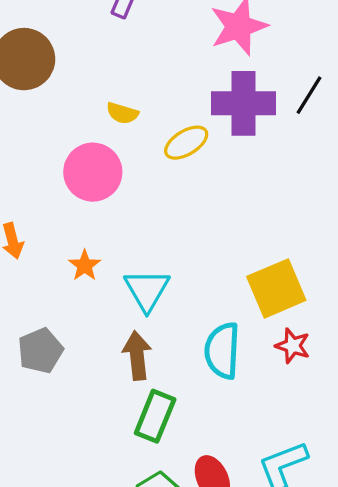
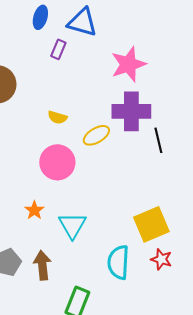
black line: (309, 95) -> (158, 140), moved, turned -45
pink circle: (93, 172) -> (57, 162), moved
brown arrow: (137, 356) -> (42, 265), moved

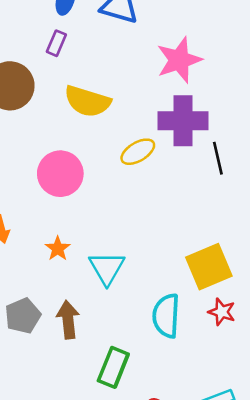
purple rectangle: (58, 49) -> (56, 43), moved
yellow semicircle: (57, 117) -> (87, 101), moved, size x1.8
pink circle: (57, 162) -> (60, 174), moved

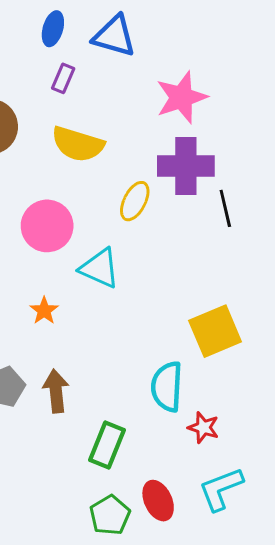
purple rectangle: (56, 43) -> (63, 78), moved
yellow ellipse: (138, 152) -> (135, 201), turned -32
cyan triangle: (107, 268) -> (100, 268), moved, turned -36
red star: (222, 312) -> (203, 428), moved

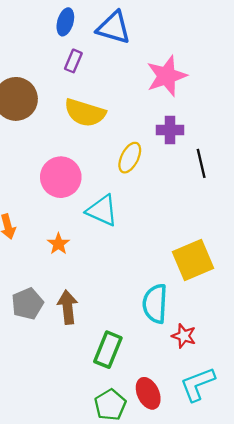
purple cross: (186, 166) -> (170, 130), size x0.6

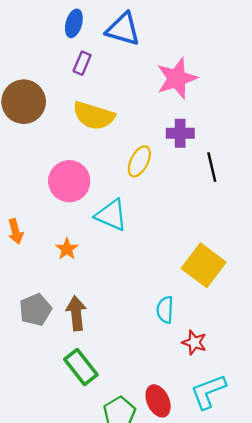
yellow square: (193, 260) -> (204, 265), turned -30
cyan semicircle: (155, 304) -> (165, 310), size x0.7
green rectangle: (108, 350) -> (81, 367), moved, turned -60

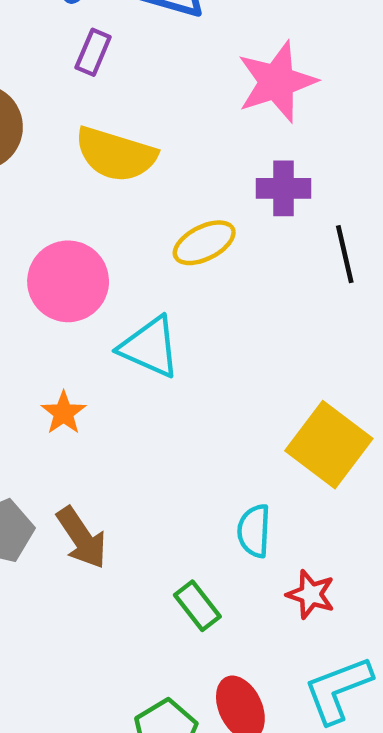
yellow ellipse: (139, 161) -> (204, 243), turned 36
brown arrow: (76, 313) -> (82, 538), turned 152
green rectangle: (81, 367) -> (197, 606), moved, size x0.7

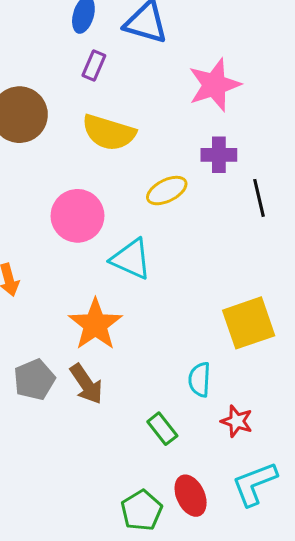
orange star: (64, 413) -> (95, 324), moved, size x1.8
yellow square: (329, 445) -> (249, 323), turned 34

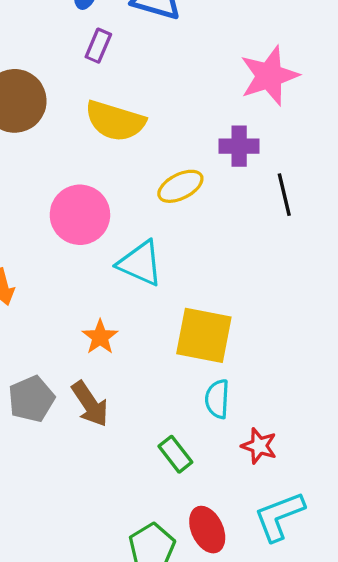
pink star: (214, 85) -> (269, 76), moved
yellow square: (249, 323) -> (204, 335), moved, turned 30
orange star: (95, 324) -> (100, 337), size x0.6

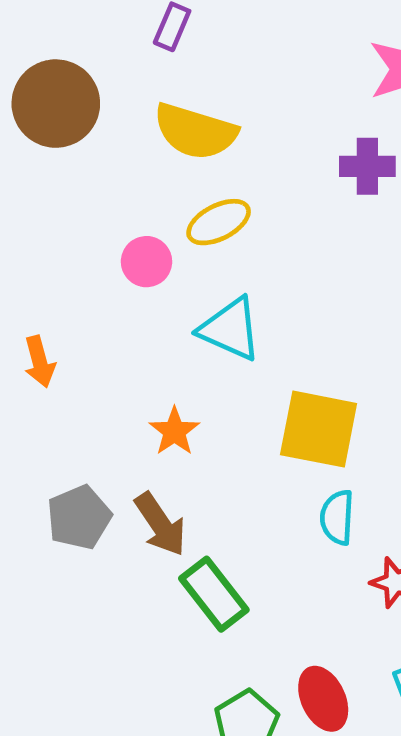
yellow ellipse: (180, 186) -> (219, 222), moved
pink circle: (80, 215) -> (146, 262), size x0.6
green rectangle: (175, 454) -> (214, 594), moved, size x1.4

